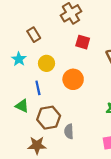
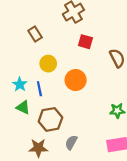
cyan star: (19, 59) -> (20, 84), moved
gray semicircle: (69, 131) -> (71, 142), moved, turned 32

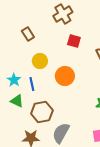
gray semicircle: (71, 142) -> (61, 133), size x1.5

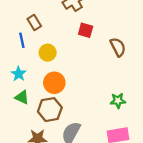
orange circle: (65, 76) -> (54, 83), moved
blue line: (32, 84) -> (22, 40), moved

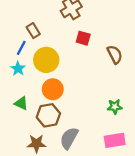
blue line: (22, 40) -> (21, 48), turned 40
yellow circle: (48, 53) -> (46, 60), size x1.5
cyan star: (19, 74) -> (18, 69), moved

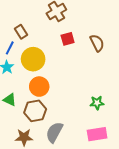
red square: (83, 38) -> (68, 39), turned -32
brown semicircle: (115, 54) -> (97, 43), moved

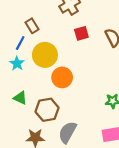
orange circle: (39, 87) -> (62, 77), moved

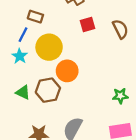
brown rectangle: (32, 26) -> (35, 17), turned -40
brown hexagon: (47, 110) -> (48, 90), moved

